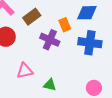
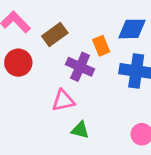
pink triangle: (25, 71) -> (63, 101), moved

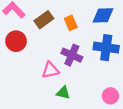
orange rectangle: (101, 46) -> (71, 23), moved
purple cross: (80, 67) -> (72, 55), moved

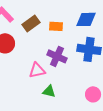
orange rectangle: (71, 23) -> (56, 26), turned -64

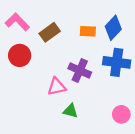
blue diamond: (86, 19) -> (113, 28), turned -45
orange rectangle: (56, 26) -> (88, 31), moved

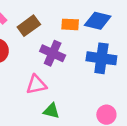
blue diamond: (113, 28) -> (98, 21), turned 60
purple cross: (80, 70) -> (53, 53), moved

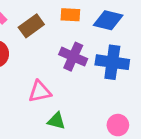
orange rectangle: (70, 24) -> (70, 15), moved
purple cross: (53, 53) -> (73, 57), moved

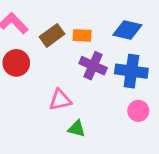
orange rectangle: (70, 15) -> (82, 35), moved
pink circle: (118, 125) -> (138, 111), moved

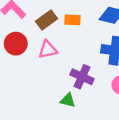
purple cross: (93, 66) -> (82, 77), moved
pink triangle: (60, 100) -> (48, 49), moved

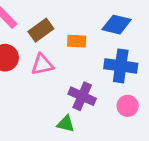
orange rectangle: (73, 20) -> (77, 41), moved

